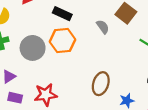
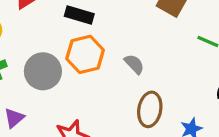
gray semicircle: (103, 27) -> (134, 64), moved

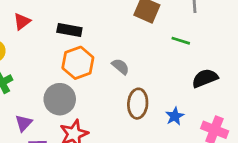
gray circle: (43, 71) -> (60, 99), moved

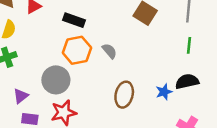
green line: (181, 41) -> (189, 45), moved, turned 70
gray semicircle: (120, 67) -> (109, 51), moved
blue star: (175, 116) -> (164, 92), moved

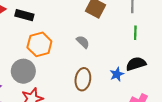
black rectangle: (74, 20) -> (24, 15), moved
gray semicircle: (109, 51) -> (83, 42), moved

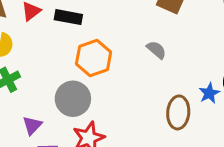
brown ellipse: (83, 79) -> (178, 112), moved

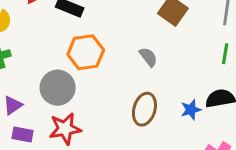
brown ellipse: (178, 112) -> (144, 109), moved

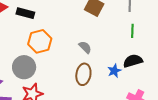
gray semicircle: (148, 57) -> (85, 47), moved

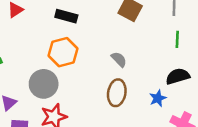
black rectangle: (25, 13) -> (66, 16), moved
blue star: (114, 71) -> (158, 98), moved

